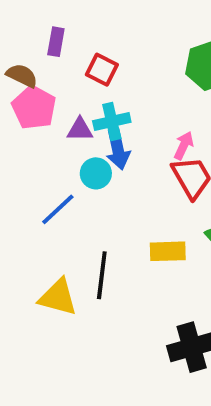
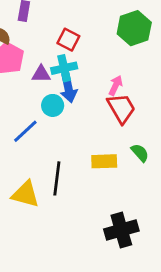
red square: (102, 70) -> (68, 40), moved

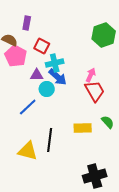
red square: (68, 40) -> (42, 46), moved
purple triangle: (41, 74) -> (37, 75), moved
blue arrow: (68, 88) -> (58, 77), turned -36

